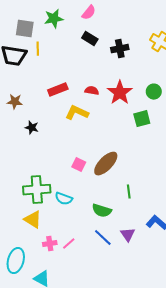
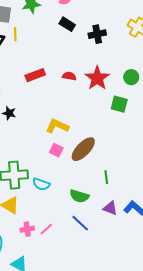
yellow L-shape: (77, 113) -> (57, 126), moved
green square: (142, 119) -> (119, 104), turned 30
purple triangle: (128, 235) -> (110, 208), moved, turned -35

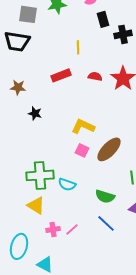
black rectangle: (67, 24) -> (103, 19), moved, turned 42
yellow line: (15, 34) -> (78, 47), moved

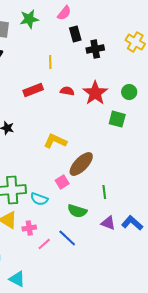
pink square: (82, 150) -> (62, 182), moved, turned 32
blue line: (106, 223) -> (67, 238), moved
pink cross: (53, 229) -> (29, 228), moved

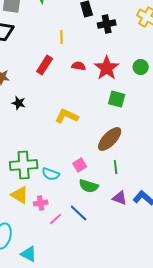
red rectangle: (33, 90) -> (45, 65), turned -36
green square: (117, 119) -> (117, 99), moved
brown ellipse: (81, 164) -> (110, 139), moved
pink square: (62, 182) -> (80, 165), moved

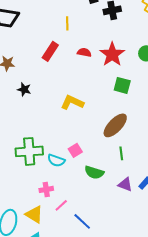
pink square: (80, 165) -> (75, 150), moved
yellow triangle: (20, 195) -> (34, 214), moved
blue line: (79, 213) -> (82, 221), moved

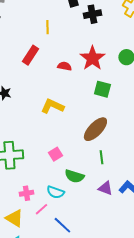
red semicircle: (84, 52) -> (64, 66), moved
cyan semicircle: (56, 160) -> (55, 192), moved

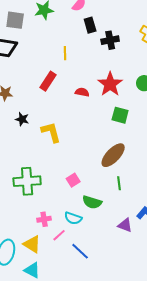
yellow L-shape: (52, 106) -> (51, 132), moved, turned 50
purple triangle: (105, 188) -> (125, 225), moved

